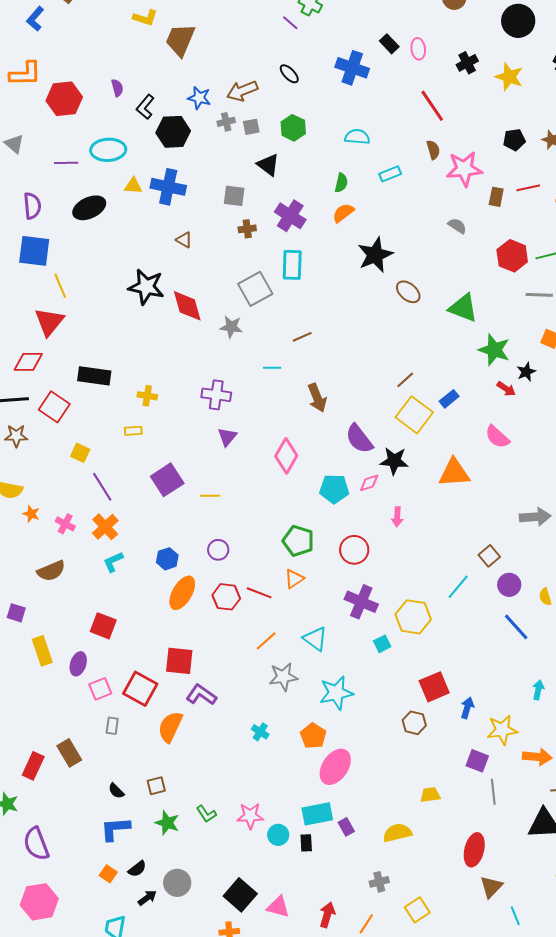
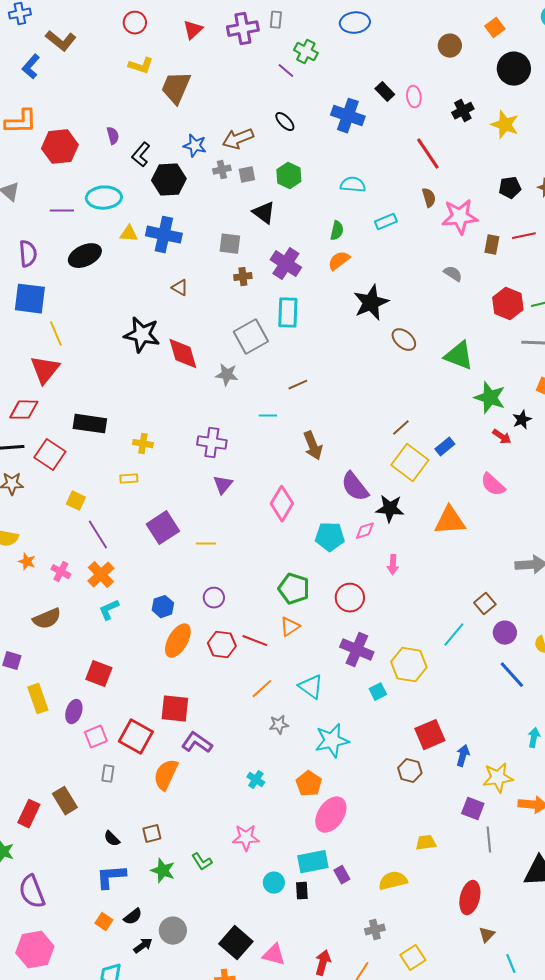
gray star: (283, 677) -> (279, 725), size x0.7
pink star: (250, 816) -> (246, 838), moved
brown triangle: (491, 887) -> (487, 935), size x0.7

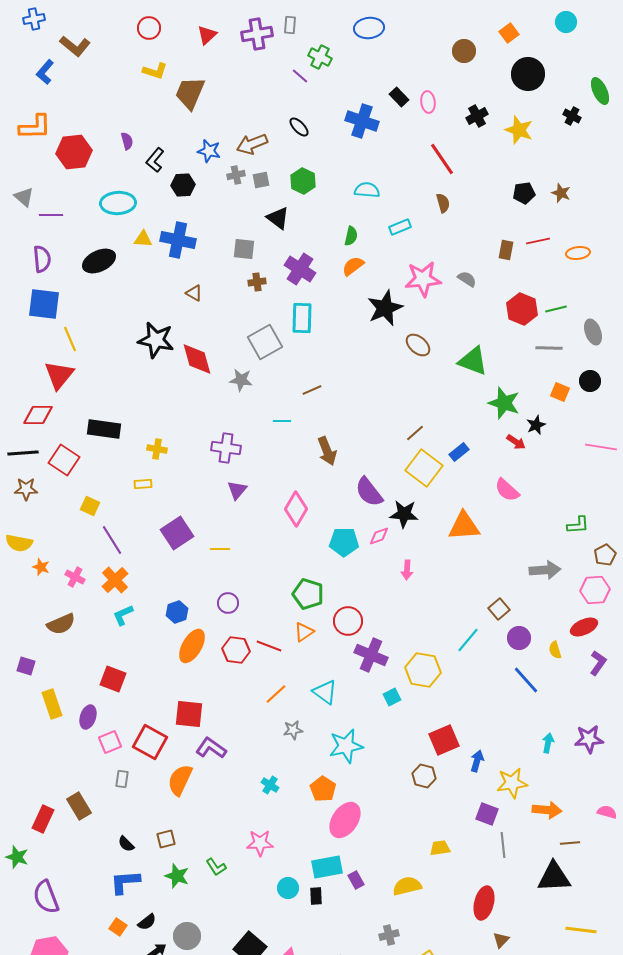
black hexagon: (169, 180) -> (183, 185), size x0.7
purple line: (62, 211) -> (51, 215), moved
pink star: (460, 217) -> (423, 279), moved
red circle: (350, 598) -> (348, 621), moved

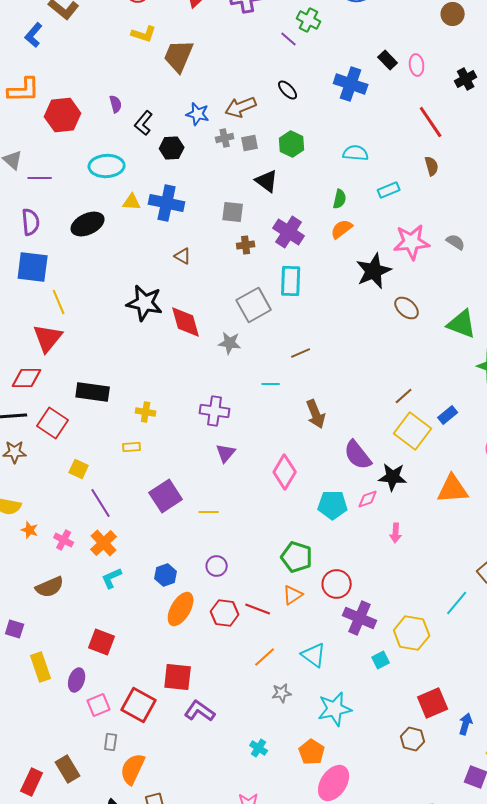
orange semicircle: (180, 780) -> (133, 769), moved

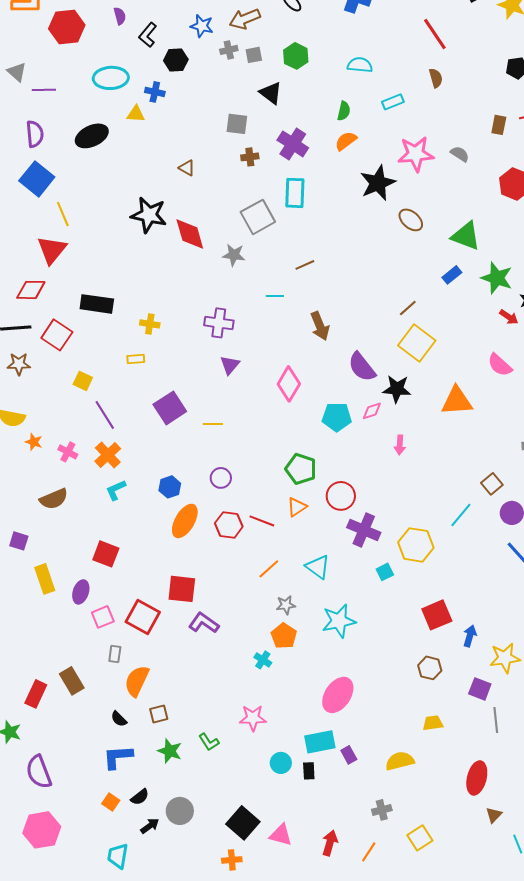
blue cross: (167, 203) -> (155, 92), moved, size x0.6
blue square: (33, 267) -> (37, 179), turned 32
blue rectangle: (448, 415) -> (452, 275), moved
brown hexagon: (413, 739) -> (430, 668), moved
orange pentagon: (312, 752) -> (284, 636), moved

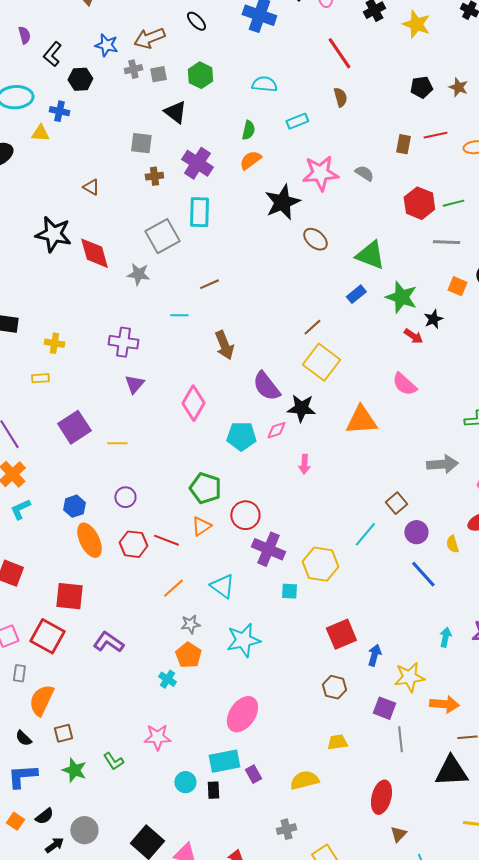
orange ellipse: (185, 521) -> (89, 540), turned -56
cyan square: (385, 572) -> (289, 591), turned 30
red square: (182, 589) -> (69, 596), moved

